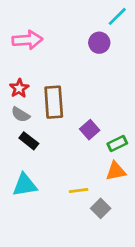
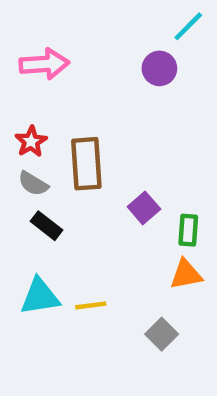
green rectangle: (117, 144) -> (188, 230), turned -60
yellow line: (79, 190) -> (91, 305), moved

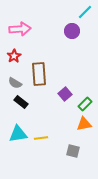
red star: (31, 142) -> (14, 56), moved
green rectangle: (188, 230) -> (85, 104), turned 40
gray square: (162, 334) -> (73, 151), turned -32

